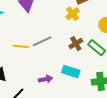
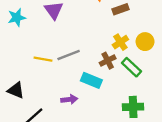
yellow cross: (73, 14) -> (120, 42), moved
cyan rectangle: (71, 72) -> (91, 80), moved

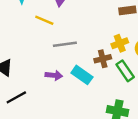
yellow line: (43, 59) -> (44, 20), moved
purple arrow: (69, 100) -> (54, 75), moved

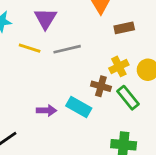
gray line: (65, 44) -> (67, 49), moved
brown cross: (103, 59) -> (101, 86), turned 35

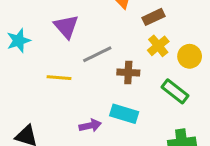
yellow line: (30, 48) -> (59, 78), moved
yellow cross: (119, 66) -> (158, 46), moved
brown cross: (101, 86) -> (128, 73), moved

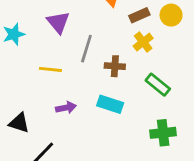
gray line: (97, 54) -> (86, 49), turned -48
yellow circle: (190, 56) -> (171, 15), moved
purple arrow: (90, 126) -> (66, 108), moved

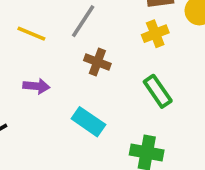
brown cross: (115, 66) -> (97, 62), moved
cyan rectangle: (110, 104) -> (88, 122), moved

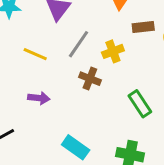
yellow cross: (155, 34) -> (113, 51), moved
cyan rectangle: (88, 122) -> (76, 147), moved

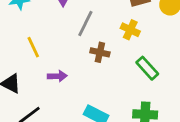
yellow cross: (113, 51) -> (130, 30), moved, turned -36
yellow line: (35, 54) -> (33, 47), moved, turned 50

